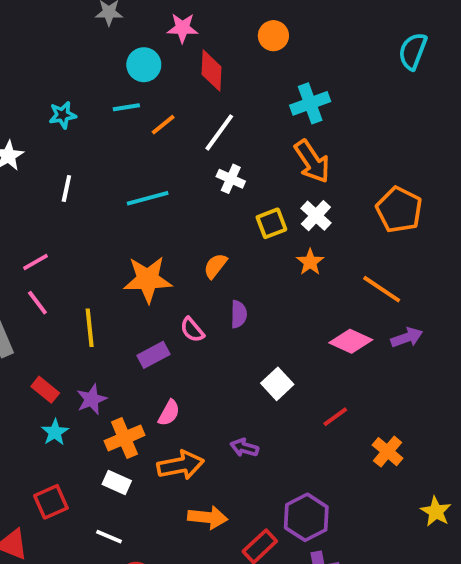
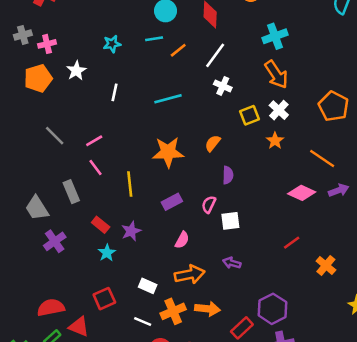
pink semicircle: (192, 330) -> (209, 204), moved, turned 66
white square: (277, 384) -> (230, 221), moved, turned 36
orange cross: (124, 438) -> (173, 311), moved

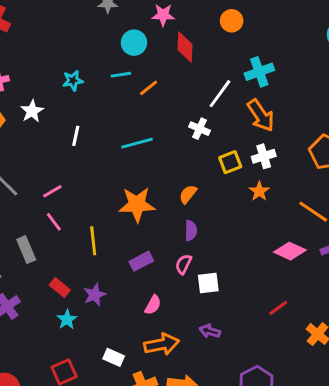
white line: (215, 55) -> (220, 94), moved
white cross: (279, 110) -> (264, 156), turned 30
purple semicircle: (228, 175) -> (191, 231), moved

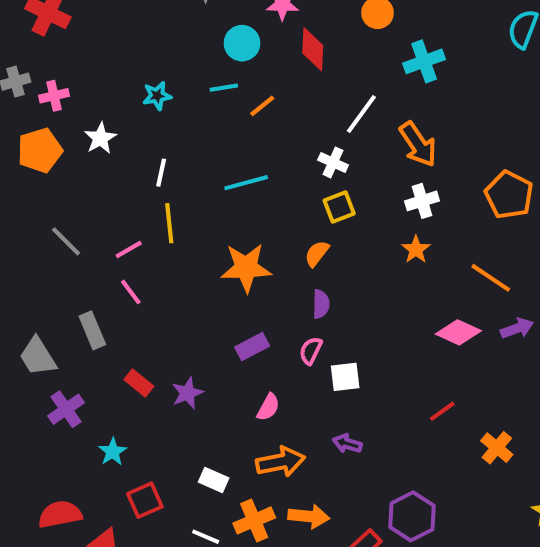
cyan cross: (259, 72) -> (424, 61), moved
yellow square: (230, 162) -> (339, 207), moved
yellow line: (93, 241) -> (169, 223), moved
cyan star: (67, 319) -> (113, 452), moved

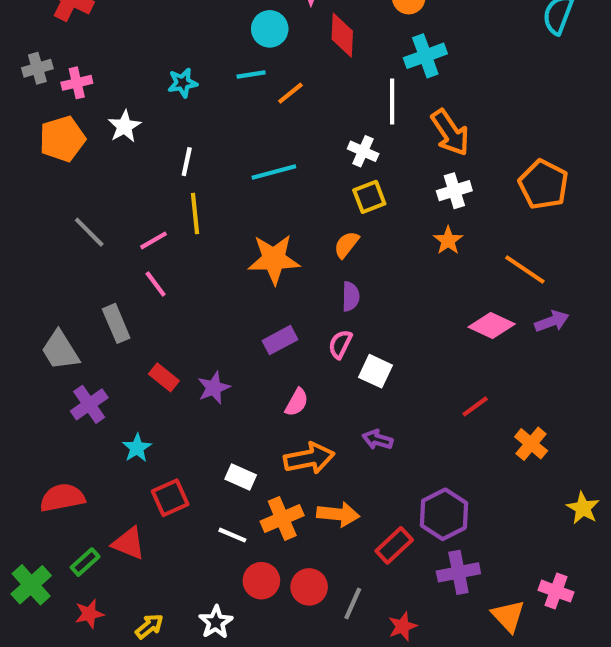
cyan cross: (424, 61) -> (425, 56), moved
white line: (361, 114) -> (392, 101), turned -36
white square: (345, 377) -> (375, 371), turned 32
red semicircle: (60, 514) -> (62, 498), moved

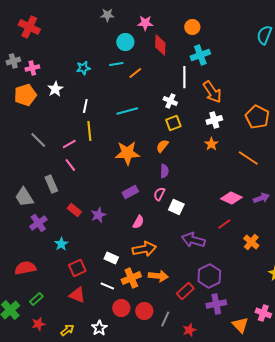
purple arrow: (552, 321) -> (261, 198), moved
pink diamond: (492, 326) -> (231, 198), moved
purple arrow: (378, 440) -> (193, 240), moved, size x1.6
red triangle: (129, 543) -> (77, 295), moved

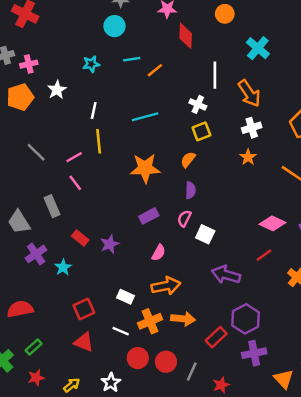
cyan circle: (125, 42) -> (114, 26), moved
cyan cross: (200, 55) -> (258, 48), moved, turned -30
cyan star: (61, 244) -> (63, 267), moved

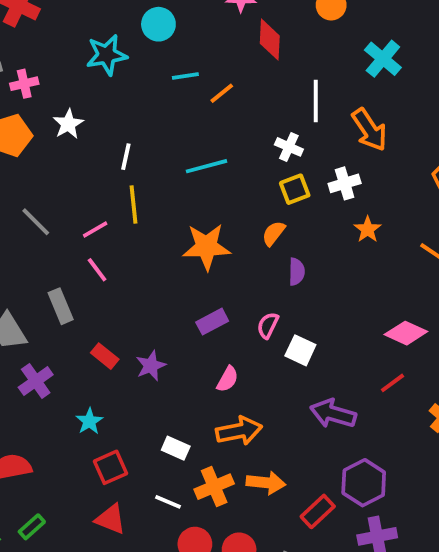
cyan star: (91, 64) -> (107, 55), moved, size x1.5
white cross: (252, 128) -> (345, 183), moved
purple semicircle: (190, 190) -> (297, 272), moved
cyan star: (63, 267) -> (89, 421), moved

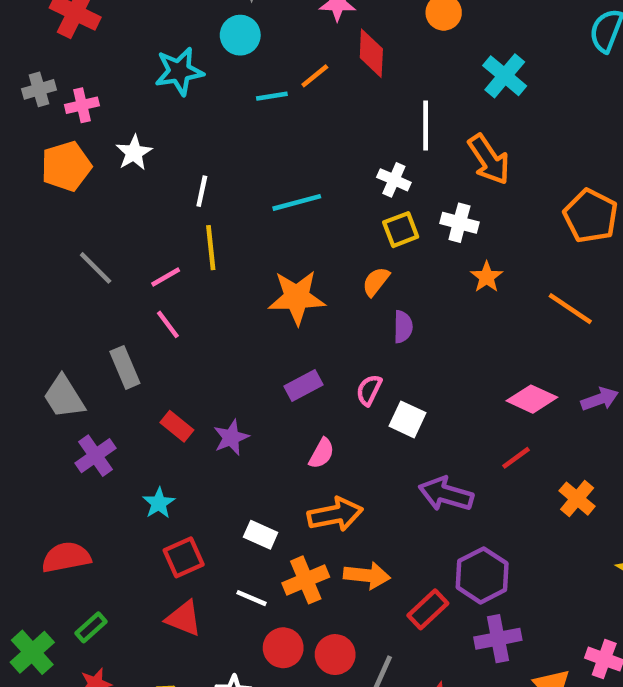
orange line: (222, 93) -> (315, 76), moved
white cross: (345, 183) -> (459, 223), turned 32

